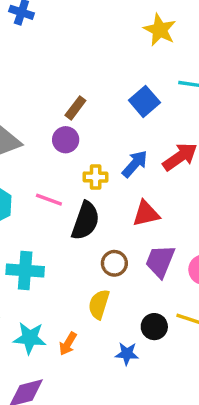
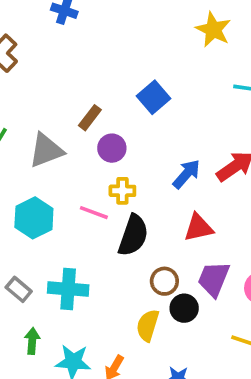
blue square: (144, 101) -> (153, 97), moved
brown rectangle: (75, 108) -> (90, 118), moved
yellow cross: (96, 177) -> (122, 191), moved
black circle: (154, 327) -> (184, 308), moved

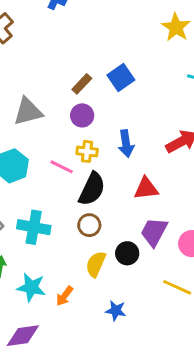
brown rectangle: (90, 118) -> (82, 84), moved
blue arrow: (186, 174) -> (126, 144), moved, turned 124
brown circle: (164, 281) -> (89, 225), moved

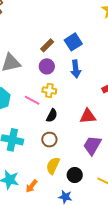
blue arrow: (126, 144) -> (76, 69), moved
black semicircle: (92, 189) -> (52, 116), size x0.6
black circle: (127, 253) -> (75, 175), moved

